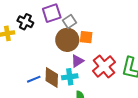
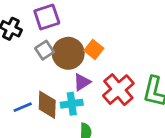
gray square: (70, 22) -> (45, 50), moved
orange square: (86, 37) -> (94, 49), turned 32

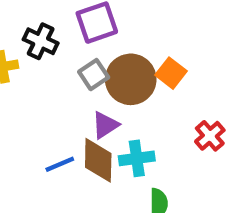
purple triangle: (82, 82) -> (105, 125), moved
red cross: (118, 90) -> (210, 136), size x0.6

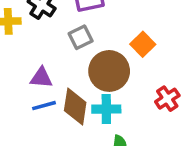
brown circle: (131, 79) -> (109, 71), moved
purple triangle: (105, 125) -> (41, 78), moved, turned 30

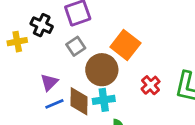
orange square: (143, 44) -> (125, 45), size x1.5
purple triangle: (41, 78) -> (49, 82), turned -42

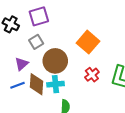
orange square: (125, 45) -> (88, 42), moved
purple triangle: (49, 82) -> (22, 64), moved

